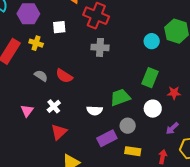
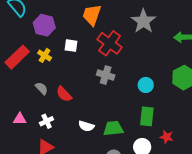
cyan circle: (152, 41) -> (146, 85), moved
green rectangle: (150, 78) -> (147, 116), turned -30
pink triangle: (27, 111) -> (20, 119), turned 40
white semicircle: (95, 111) -> (86, 126), moved

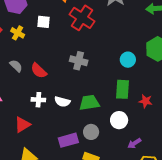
gray cross: (106, 75) -> (79, 61), moved
cyan circle: (146, 85) -> (128, 60), moved
white cross: (47, 121) -> (38, 100), moved, turned 32
red star: (167, 137) -> (146, 101), moved

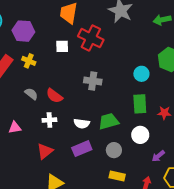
white square: (44, 22) -> (62, 46), moved
white cross: (38, 100) -> (49, 120), moved
purple rectangle: (68, 140) -> (82, 149), moved

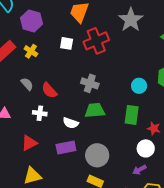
red cross: (91, 38) -> (96, 41), turned 30
green trapezoid: (109, 121) -> (95, 110), moved
white circle: (140, 135) -> (146, 148), moved
gray circle: (114, 150) -> (97, 155), size x1.5

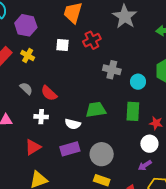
red cross: (96, 41) -> (92, 40), size x0.7
gray cross: (90, 83) -> (112, 70), moved

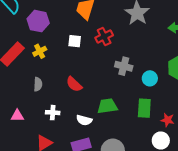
yellow cross: (28, 56) -> (40, 51), turned 32
gray semicircle: (26, 88) -> (38, 84), turned 48
red semicircle: (49, 93) -> (74, 84), moved

